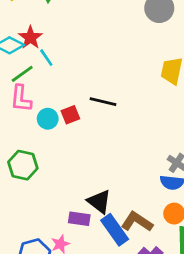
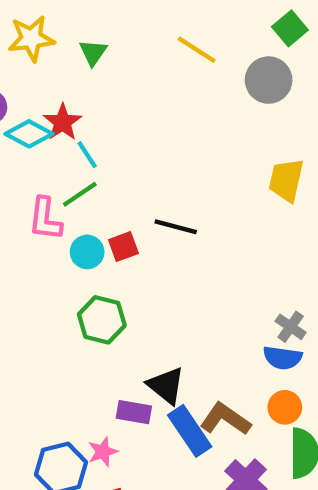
green line: (22, 74) -> (80, 194), moved
green hexagon: (23, 165) -> (102, 320), moved

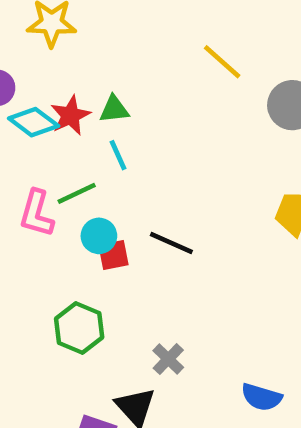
green triangle: (93, 52) -> (114, 109), moved, turned 40
cyan line: (87, 155) -> (118, 155), moved
cyan circle: (87, 252) -> (99, 236), moved
gray cross: (291, 327) -> (168, 359), moved

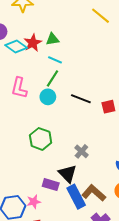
cyan line: (118, 155) -> (55, 60), turned -40
green line: (77, 193) -> (52, 78), moved, turned -30
red square: (114, 255) -> (108, 107), moved

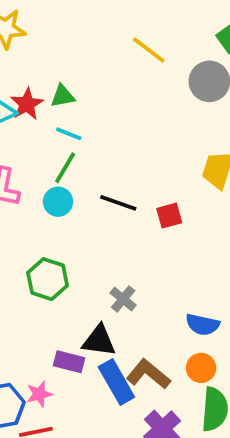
black triangle: (67, 174) -> (99, 341), turned -36

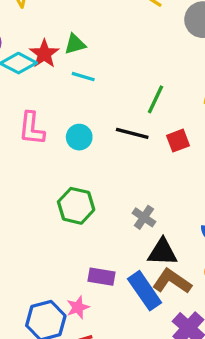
green line: (65, 168) -> (156, 99), moved
black triangle: (99, 341) -> (162, 252), moved

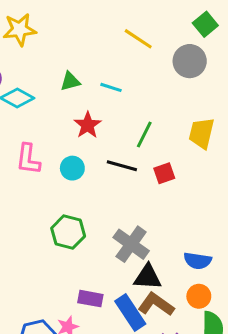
red star: (44, 54) -> (88, 125), moved
cyan line: (83, 77) -> (111, 87), moved
gray cross: (144, 217) -> (131, 244), size x1.6

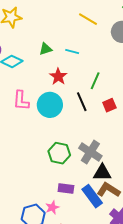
black line: (122, 166) -> (82, 102), turned 54
cyan circle: (72, 168) -> (50, 105), size x1.6
green hexagon: (68, 232) -> (59, 153), moved

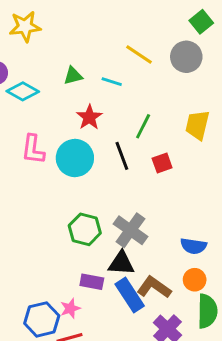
yellow line: (88, 19) -> (139, 55), moved
black triangle: (102, 173) -> (121, 263), moved

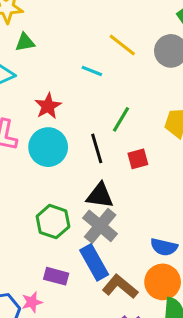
green triangle: (73, 76) -> (25, 42), moved
red star: (89, 117) -> (48, 106), moved
black triangle: (121, 263) -> (100, 196), moved
orange circle: (195, 280) -> (163, 282), size x1.5
blue rectangle: (130, 295) -> (94, 262), moved

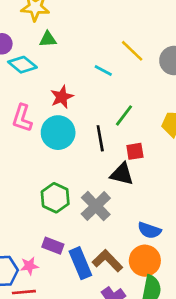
black triangle: (100, 196) -> (122, 174), moved
blue rectangle: (94, 262) -> (80, 263), moved

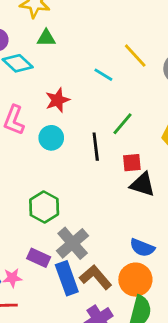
cyan circle: (58, 133) -> (51, 138), size x0.7
black triangle: (122, 174) -> (143, 185), moved
gray cross: (96, 206) -> (73, 243), moved

